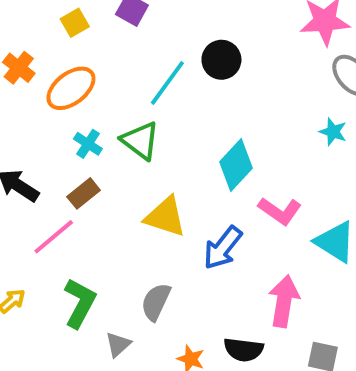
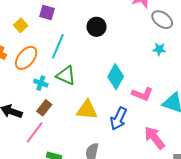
cyan line: (167, 83) -> (58, 46), moved
pink arrow: (284, 301) -> (155, 138), turned -35

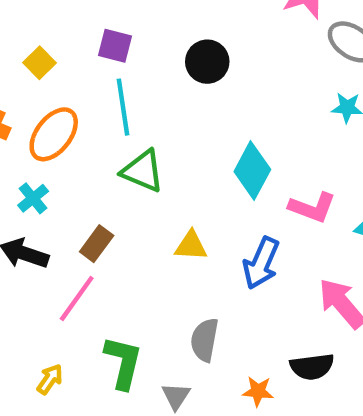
purple square: (47, 13) -> (115, 46), moved
cyan line: (58, 46) -> (123, 107), turned -30
cyan cross: (41, 83) -> (33, 198), moved, turned 32
yellow triangle: (87, 110) -> (191, 246), size x0.7

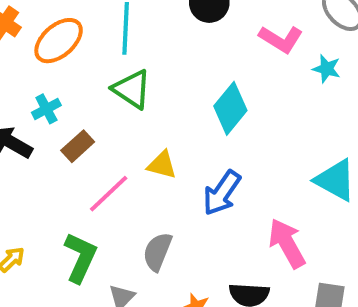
cyan cross: (33, 198) -> (46, 109), moved
pink L-shape: (312, 208) -> (281, 39), moved
pink line: (77, 298) -> (109, 194), moved

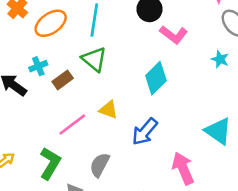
pink L-shape: (281, 39) -> (174, 35), moved
brown rectangle: (78, 146) -> (63, 80), moved

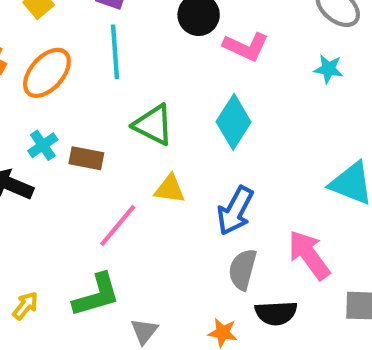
green triangle: (94, 59) -> (153, 125), moved
brown rectangle: (63, 80) -> (86, 158), turned 60
green L-shape: (50, 163) -> (96, 295), turned 56
gray semicircle: (100, 165) -> (243, 269), moved

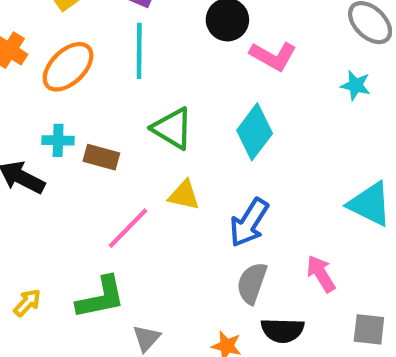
cyan cross: (43, 145) -> (58, 140), turned 32
pink arrow: (309, 255) -> (321, 274), size x0.7

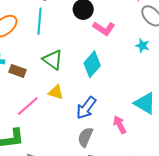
pink arrow: (321, 274) -> (120, 125), moved

